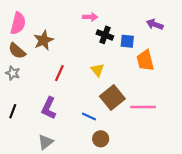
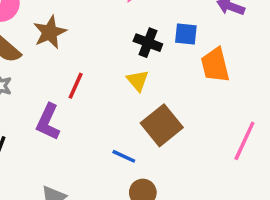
black cross: (105, 35) -> (148, 43), moved
pink line: (143, 107) -> (244, 141), moved, turned -65
purple L-shape: (49, 108) -> (48, 122), moved

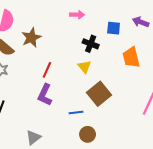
blue square: (186, 34) -> (114, 28), moved
purple L-shape: (48, 122) -> (45, 95), moved
blue line: (124, 156) -> (76, 112), turned -32

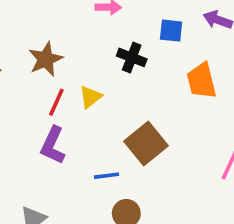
brown star: (31, 38) -> (46, 59), moved
yellow triangle: (84, 67) -> (90, 97), moved, turned 32

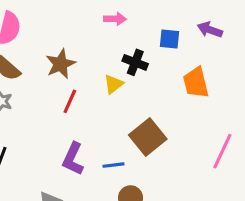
yellow triangle: (90, 97) -> (113, 84), moved
purple L-shape: (53, 145) -> (73, 159), moved

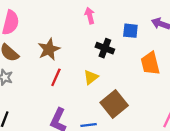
pink arrow: (115, 19) -> (90, 16), turned -105
yellow triangle: (113, 84) -> (91, 77), moved

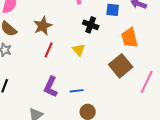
yellow triangle: (91, 77) -> (79, 50), turned -32
brown square: (114, 104) -> (121, 66), moved

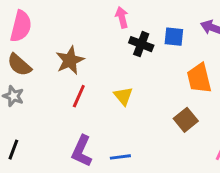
black cross: (91, 25) -> (141, 44), moved
brown square: (121, 66) -> (186, 120), size x0.7

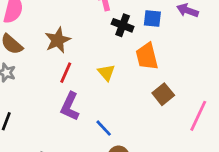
orange trapezoid: (199, 78) -> (147, 56), moved
purple L-shape: (82, 151) -> (70, 106), moved
blue line: (120, 157) -> (104, 128), turned 54

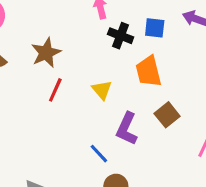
purple L-shape: (70, 106) -> (127, 129), moved

